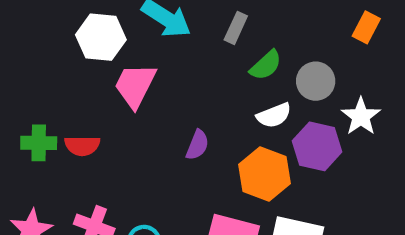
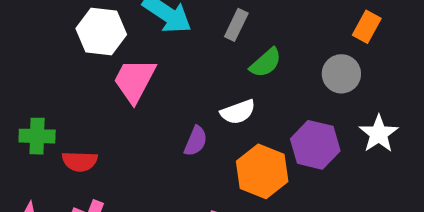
gray circle: (316, 81) -> (341, 74), moved
white semicircle: (274, 115) -> (238, 112), moved
white star: (361, 116) -> (379, 134), moved
red semicircle: (82, 146) -> (80, 161), moved

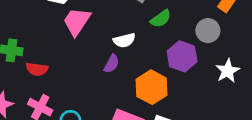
white semicircle: (238, 112) -> (124, 40), moved
purple hexagon: (315, 145) -> (182, 56), moved

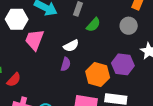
purple hexagon: (182, 56) -> (123, 64), moved
red semicircle: (37, 69) -> (14, 80), turned -42

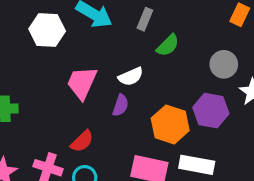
gray circle: (129, 26) -> (224, 64), moved
pink trapezoid: (34, 40) -> (82, 83), moved
red semicircle: (14, 80) -> (82, 141), moved

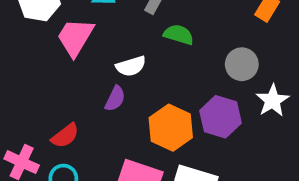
green semicircle: (168, 45) -> (179, 35), turned -125
pink trapezoid: (82, 83) -> (75, 37), moved

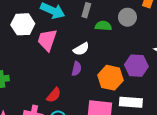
gray circle: (242, 64) -> (127, 17), moved

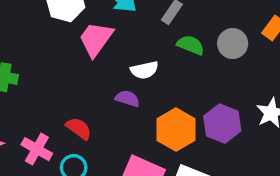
purple semicircle: (76, 69) -> (127, 98), turned -104
red semicircle: (54, 95) -> (79, 128), turned -112

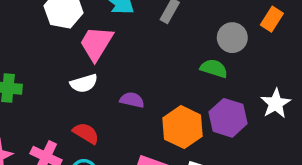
green semicircle: (191, 45) -> (214, 68), moved
white semicircle: (144, 70) -> (84, 83), moved

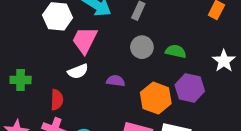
gray circle: (232, 38) -> (142, 47), moved
white star: (276, 104) -> (224, 61), moved
red semicircle: (86, 133) -> (57, 100), moved, turned 66

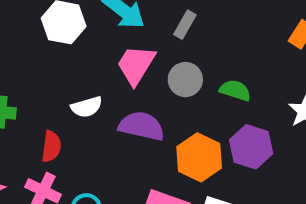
pink trapezoid: (85, 40) -> (136, 65), moved
purple semicircle: (116, 81) -> (142, 126), size x1.6

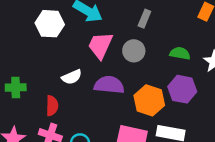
gray rectangle: (185, 25) -> (144, 19), moved
green semicircle: (235, 90) -> (180, 53), moved

